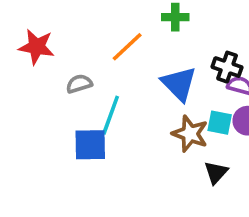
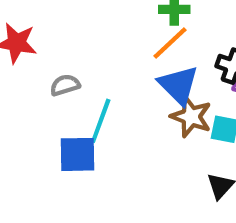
orange line: (127, 47) -> (170, 43), moved
brown star: (190, 134) -> (191, 117), moved

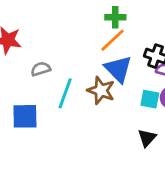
brown star: (191, 117) -> (101, 90), moved
blue square: (78, 154) -> (25, 116), moved

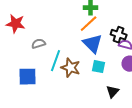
brown star: (101, 90) -> (71, 68), moved
cyan square: (150, 99) -> (99, 67), moved

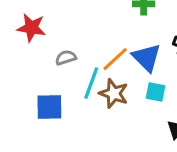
orange line: (89, 24) -> (115, 59), moved

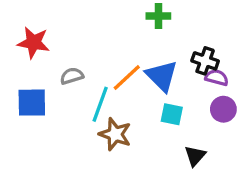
brown star: (114, 93) -> (115, 134), moved
blue square: (49, 107) -> (32, 103), moved

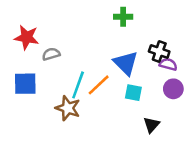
gray semicircle: (72, 76) -> (51, 54), moved
orange line: (127, 78) -> (99, 85), moved
brown star: (115, 134) -> (68, 108), moved

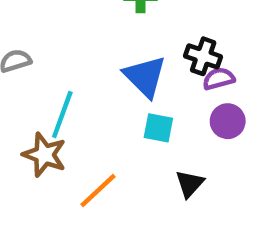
purple semicircle: (168, 64) -> (219, 79), turned -30
orange line: (99, 85) -> (98, 190), moved

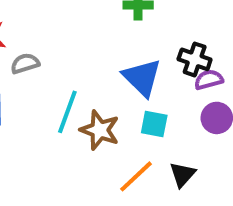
brown star: (44, 155) -> (100, 130), moved
orange line: (98, 190) -> (136, 176), moved

